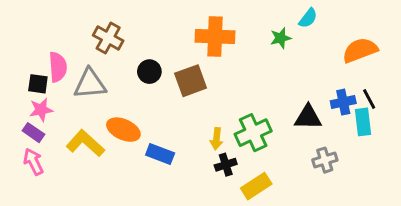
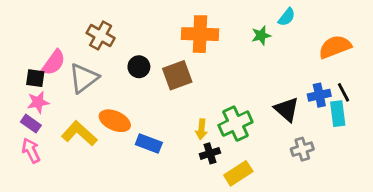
pink semicircle: (58, 67) -> (54, 62), turned 40
gray triangle: (90, 84) -> (84, 78), turned -32
black triangle: (308, 117) -> (287, 109), turned 40

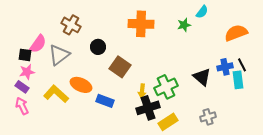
brown square: (177, 75) -> (120, 67), moved, turned -35
gray cross: (302, 149) -> (208, 117), moved
black cross: (210, 153) -> (148, 108), size x1.6

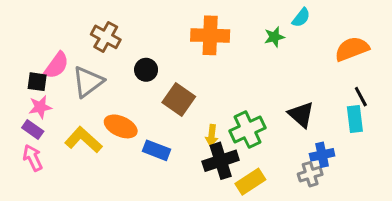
blue cross: (225, 67) -> (322, 155), moved

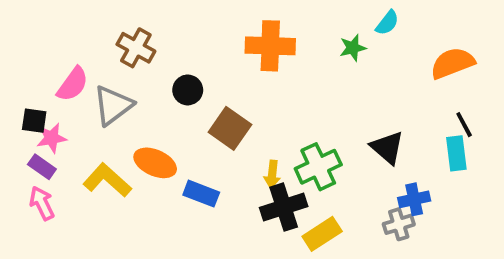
black square: (37, 82) -> (34, 121), moved

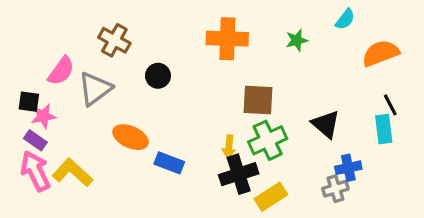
cyan semicircle: (387, 23) -> (345, 19), moved
brown square: (230, 128) -> (258, 100), moved, turned -32
yellow L-shape: (107, 180) -> (72, 173), moved
pink arrow: (42, 203) -> (35, 171), size x1.4

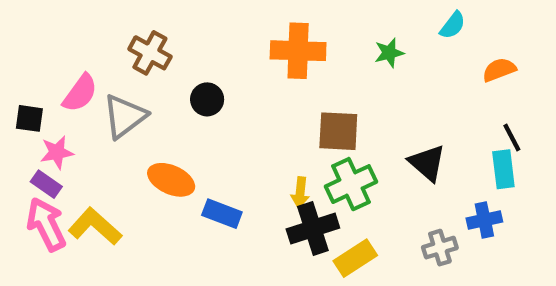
orange semicircle: (381, 53) -> (499, 70), size x0.7
black square: (29, 102) -> (29, 118), moved
blue cross: (348, 168) -> (484, 220), moved

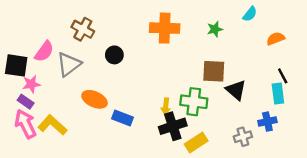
black square: (29, 118) -> (16, 65), size x1.5
brown square: (338, 131) -> (214, 71), moved
green cross: (351, 184) -> (194, 102), turned 32

